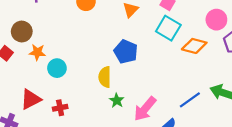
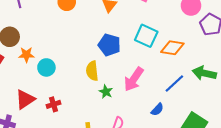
cyan square: (168, 28) -> (146, 36), moved
orange diamond: (194, 46) -> (172, 48), moved
pink arrow: (145, 109) -> (134, 79), moved

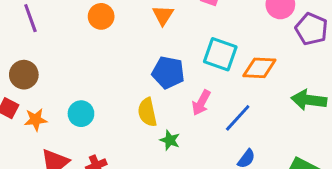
orange star: (26, 55) -> (36, 120), moved
pink arrow: (134, 79) -> (201, 103), moved, size x0.7
blue line: (174, 83) -> (238, 118), moved

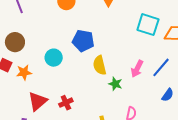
blue pentagon: (168, 72) -> (83, 41), moved
pink arrow: (201, 103) -> (137, 69), moved
cyan circle: (81, 114) -> (54, 58), moved

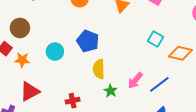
cyan square: (148, 25) -> (155, 39), size x0.7
red cross: (66, 103) -> (73, 101), moved

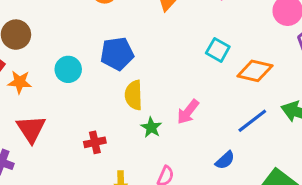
blue pentagon: (88, 41) -> (117, 54), turned -30
blue line: (159, 84) -> (252, 121), moved
red triangle: (30, 91) -> (31, 129), turned -35

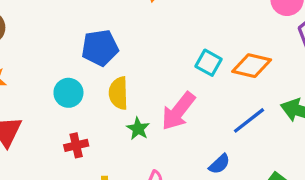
cyan square: (218, 50) -> (209, 63), moved
cyan circle: (68, 69) -> (68, 93), moved
pink arrow: (188, 112) -> (178, 111), size x1.4

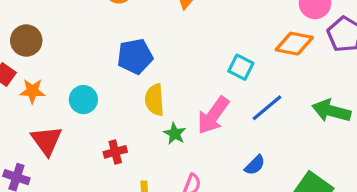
orange diamond: (252, 66) -> (294, 44), moved
cyan circle: (68, 93) -> (83, 100), moved
blue line: (249, 120) -> (267, 108), moved

